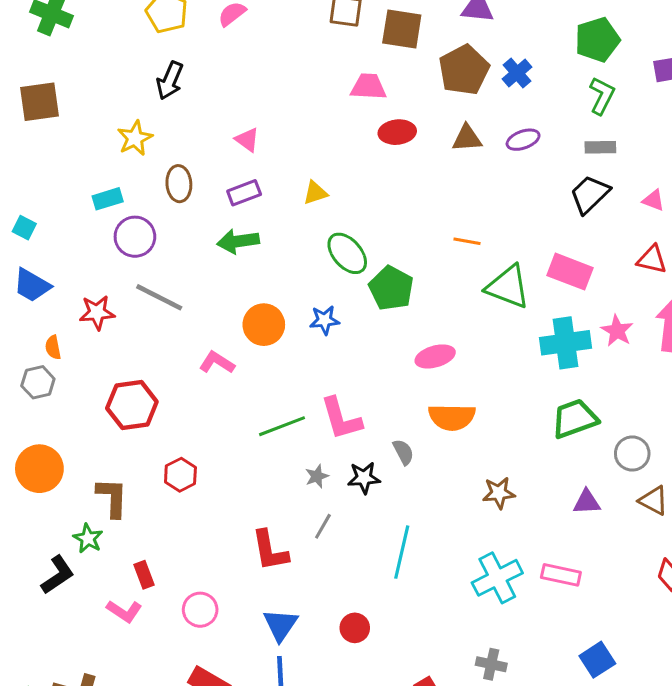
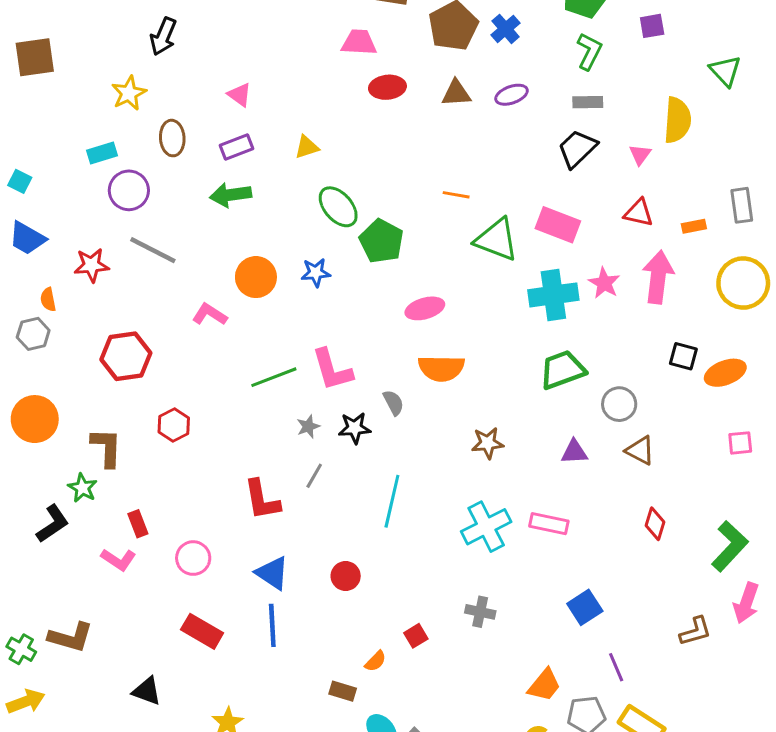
pink triangle: (653, 200) -> (640, 154), turned 45
blue triangle: (280, 625) -> (272, 573), turned -30

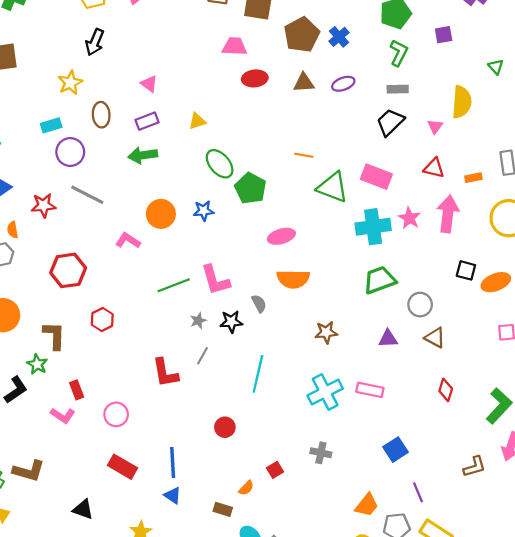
green triangle: (725, 71) -> (496, 67), size x0.7
blue triangle: (272, 573) -> (173, 495), moved, size x0.7

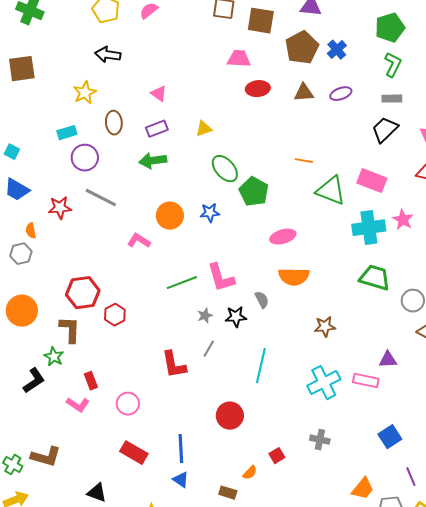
black arrow: (95, 42) -> (108, 55), turned 75
red hexagon: (68, 270) -> (83, 293), moved
green trapezoid: (380, 280) -> (375, 278), turned 36
purple triangle: (388, 339) -> (388, 360), moved
red circle: (225, 427) -> (230, 416), size x1.4

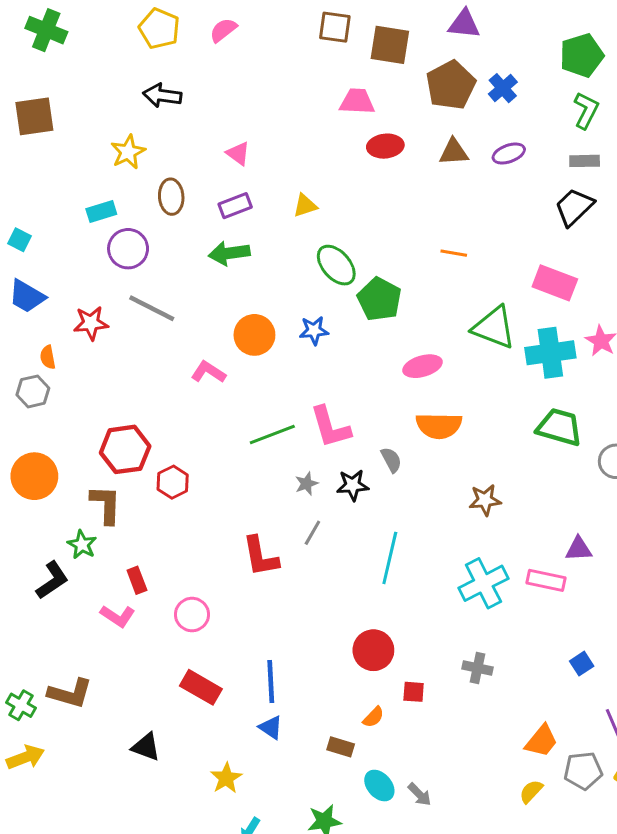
green triangle: (331, 191) -> (494, 327), moved
red circle: (230, 416) -> (373, 650), moved
blue square: (390, 437) -> (582, 664), size x0.7
red square: (277, 456) -> (414, 692), turned 35

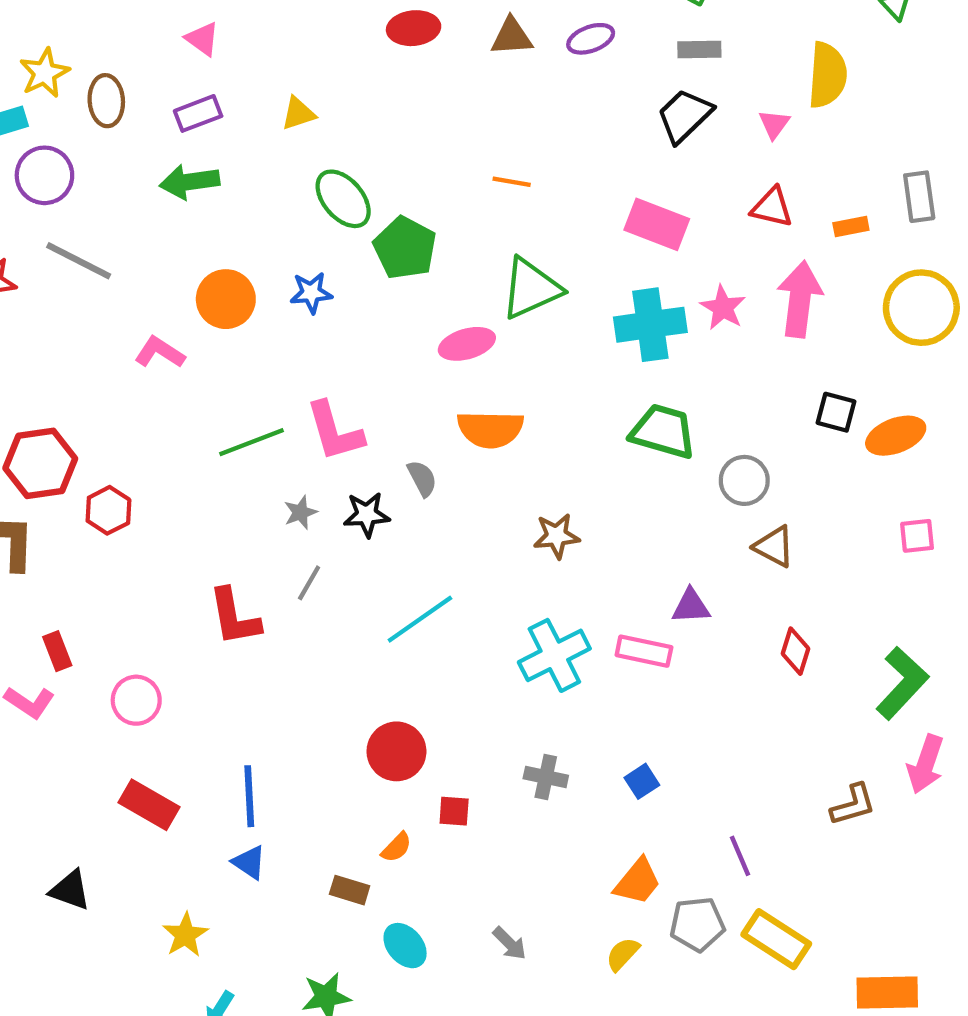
yellow star: (128, 152) -> (44, 73), moved
green triangle: (494, 327) -> (531, 288), moved, turned -45
cyan line: (390, 558) -> (420, 619), turned 42
blue square: (582, 664) -> (642, 781), moved
gray arrow: (420, 794) -> (510, 943), moved

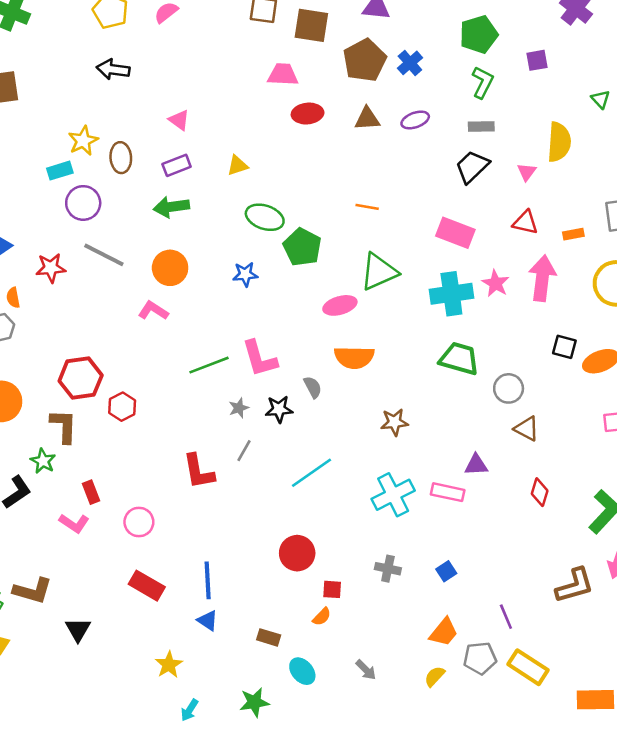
green ellipse: (343, 199) -> (265, 217), turned -30
orange circle: (226, 299) -> (170, 268), moved
brown L-shape: (853, 805) -> (575, 586), size x1.4
orange semicircle: (396, 847) -> (322, 617), moved
black triangle: (70, 890) -> (78, 630), moved, turned 40

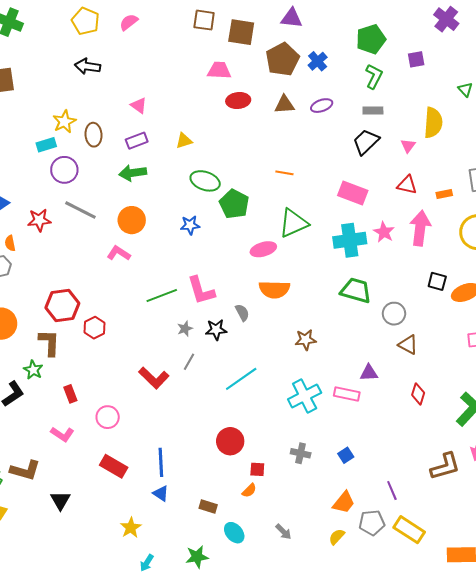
red L-shape: (199, 471) -> (154, 378), turned -36
pink L-shape: (74, 523) -> (62, 434), moved

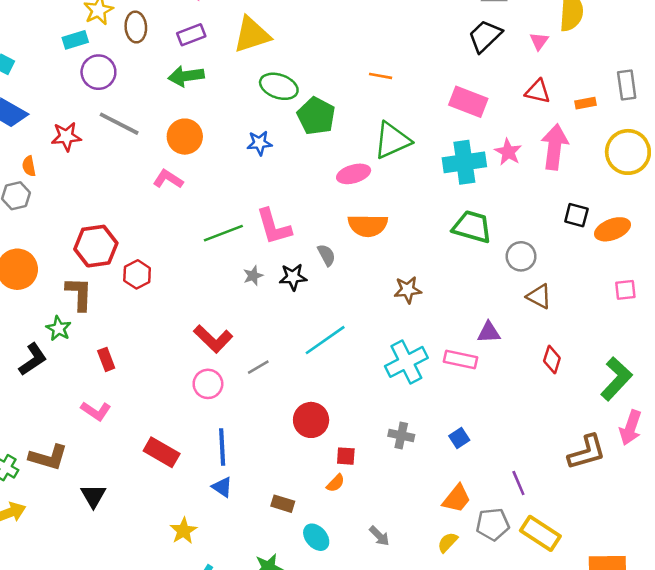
yellow triangle: (184, 141) -> (252, 35), size x1.8
gray line: (189, 362) -> (258, 367), moved, turned 30
pink circle: (108, 417) -> (208, 384), moved

